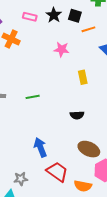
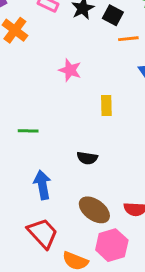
pink star: (62, 49) -> (70, 70), moved
green line: (33, 97) -> (28, 131), moved
blue arrow: (40, 147) -> (42, 185), moved

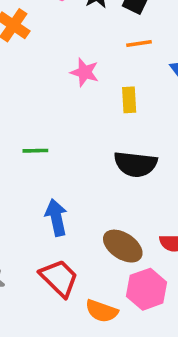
orange line: (128, 39) -> (139, 44), moved
yellow rectangle: (106, 106) -> (129, 100), moved
black semicircle: (87, 158) -> (136, 164), moved, size x1.6

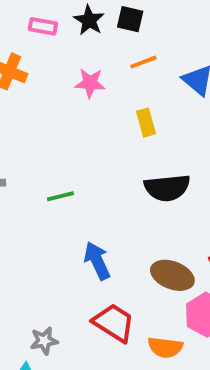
pink star: (85, 72) -> (90, 83), moved

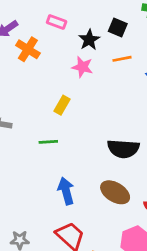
black star: (89, 20) -> (89, 40), moved
yellow rectangle: (146, 123) -> (62, 105), moved, turned 36
brown ellipse: (172, 275) -> (115, 192), moved

